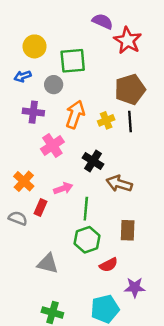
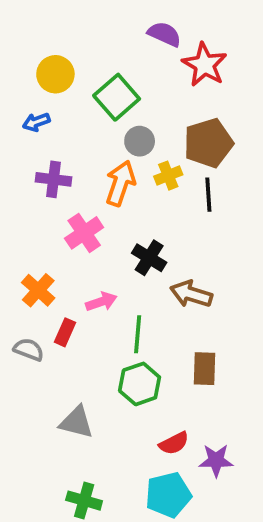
green square: (73, 61) -> (117, 97), turned -36
gray circle: (54, 85) -> (140, 141), moved
yellow cross: (106, 120) -> (168, 176), moved
red semicircle: (108, 265) -> (174, 443), moved

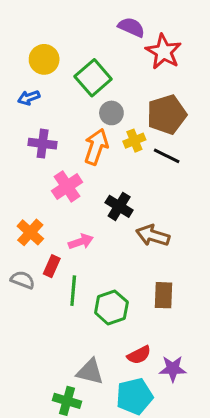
black line: (208, 195) -> (167, 156), turned -60
green line: (138, 334) -> (73, 291), moved
gray triangle: (76, 422) -> (90, 372), moved

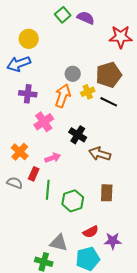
red star: (164, 52) -> (121, 37), moved, turned -30
green square: (93, 78) -> (63, 15), moved, size x0.7
blue arrow: (29, 98) -> (19, 64), size x1.6

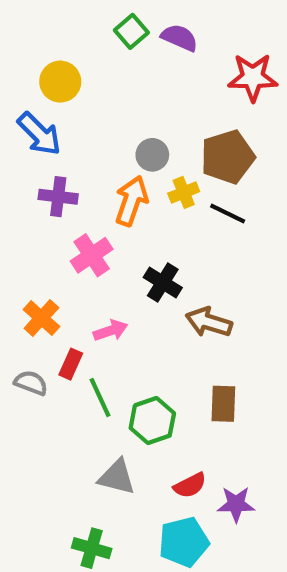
blue arrow: (19, 64) -> (39, 134), turned -115
green line: (48, 190) -> (100, 398), turned -30
gray triangle: (59, 243) -> (117, 477), moved

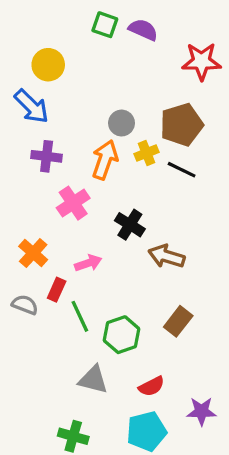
green square: (131, 31) -> (105, 25), turned -30
brown rectangle: (223, 404) -> (178, 321), turned 36
purple star: (236, 504) -> (202, 411), moved

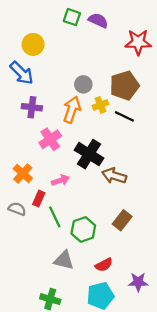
black cross: (130, 225) -> (89, 154), size x1.4

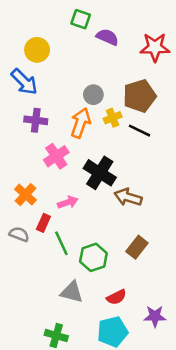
purple semicircle: (98, 20) -> (107, 37), moved

